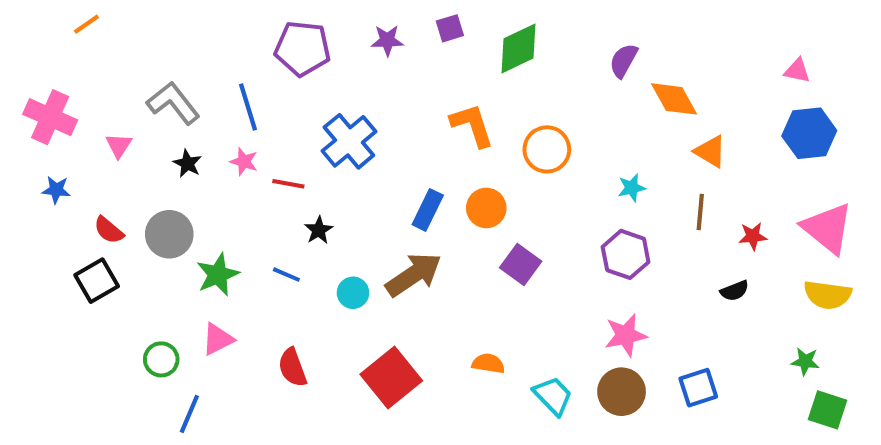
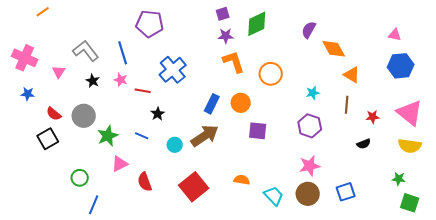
purple star: (387, 40) -> (226, 36), moved
purple square: (521, 264) -> (258, 131), turned -30
pink triangle: (218, 339) -> (120, 164), moved

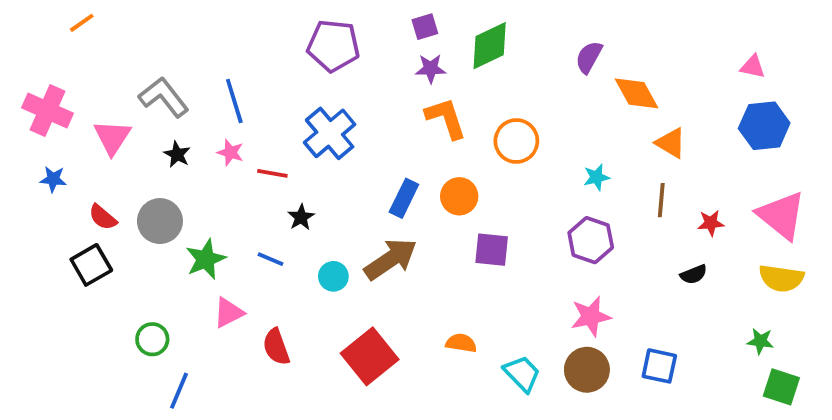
purple pentagon: (150, 24) -> (333, 46), moved
pink triangle: (59, 72) -> (112, 137), size x1.5
blue square: (346, 192) -> (659, 366), turned 30

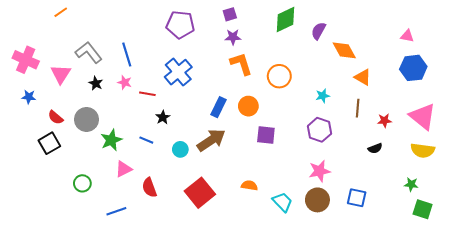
orange line: (82, 23) -> (61, 12), moved
green diamond: (490, 46) -> (285, 19), moved
blue line: (179, 391) -> (116, 211), moved, turned 48

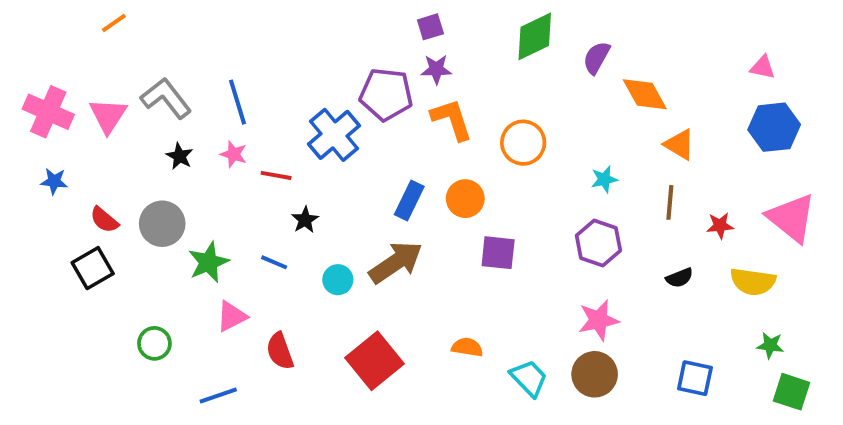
purple pentagon: (180, 25) -> (386, 94), moved
pink triangle: (61, 74) -> (108, 116), moved
black semicircle: (375, 148) -> (680, 278), moved
yellow semicircle: (423, 150) -> (753, 282), moved
blue square: (357, 198) -> (695, 378), moved

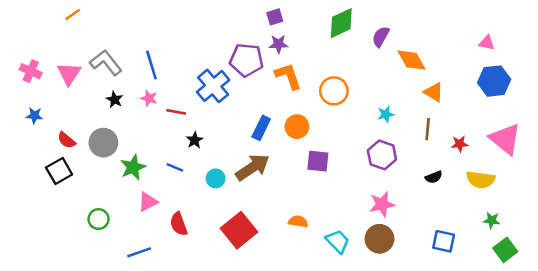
pink cross: (48, 112) -> (31, 71), size x0.7
green square: (791, 392) -> (505, 250), turned 35

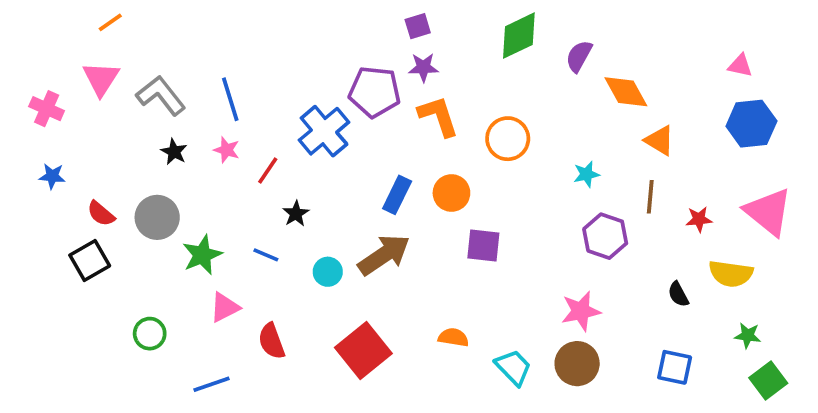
pink triangle: (69, 74) -> (101, 79), moved
red line: (176, 112) -> (268, 171), turned -66
purple hexagon: (382, 155) -> (605, 236), moved
black semicircle: (434, 177) -> (678, 294), moved, turned 84

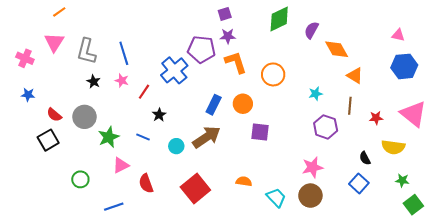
gray L-shape: (161, 96) -> (86, 51), turned -128
blue square: (675, 367) -> (359, 183), moved, turned 30

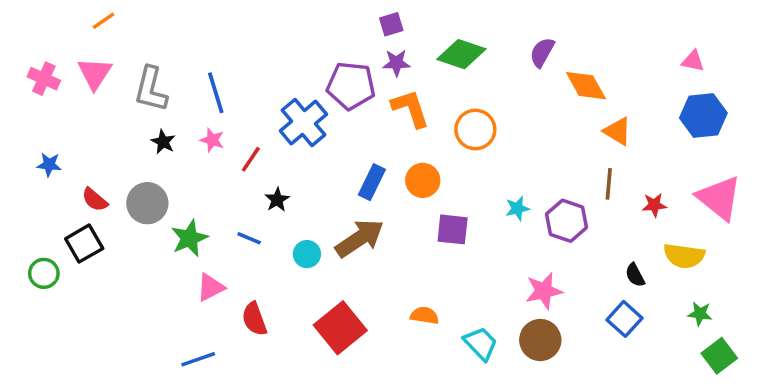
green diamond: (279, 19) -> (461, 54), moved, turned 44
pink cross: (25, 58) -> (44, 79), moved
cyan star: (316, 94) -> (517, 208), moved
green circle: (80, 179) -> (44, 273), moved

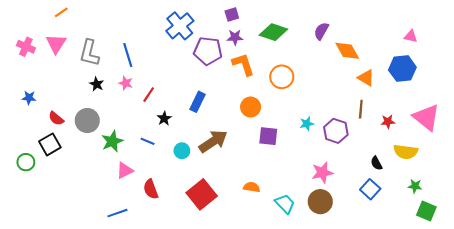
blue hexagon: (703, 115) -> (402, 69), moved
blue cross: (303, 122) -> (180, 26), moved
blue rectangle: (372, 182) -> (198, 102), moved
green square: (719, 356) -> (426, 211), turned -30

